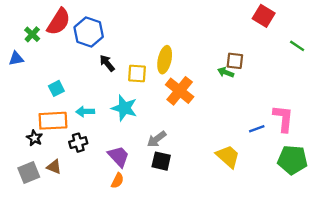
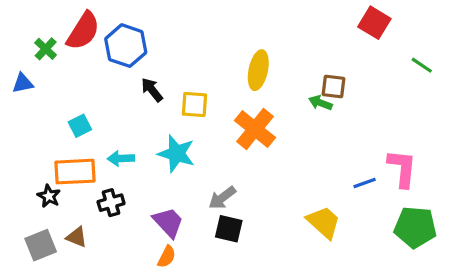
yellow ellipse: (165, 60) -> (258, 70), moved

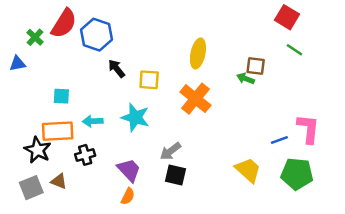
green line: (422, 65) -> (294, 50), moved
cyan square: (80, 126) -> (61, 96), turned 30
black star: (49, 196) -> (38, 150), size x1.5
green pentagon: (415, 227) -> (297, 174), moved

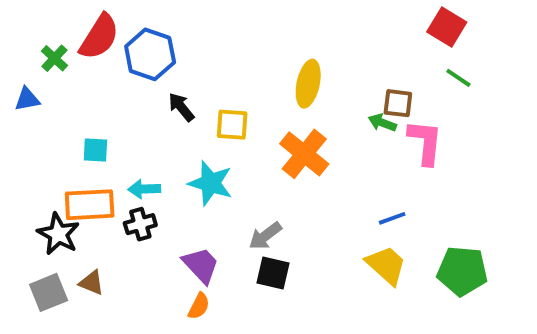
pink L-shape: (308, 129) -> (425, 142), moved
blue line: (279, 140) -> (392, 218), moved
black cross: (85, 155) -> (140, 224), moved

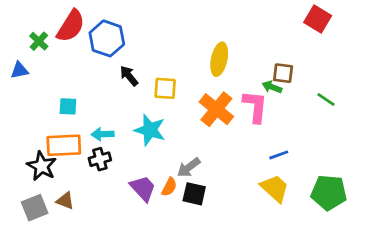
green line: (458, 78) -> (326, 99), moved
pink L-shape: (425, 142) -> (255, 106), moved
orange semicircle: (199, 306) -> (169, 187), moved

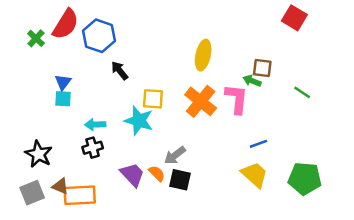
blue triangle: (19, 70) -> (63, 82), moved, turned -42
yellow square: (165, 88) -> (153, 99), moved
orange rectangle: (64, 145) -> (80, 195), moved
orange semicircle: (169, 187) -> (157, 173), turned -72

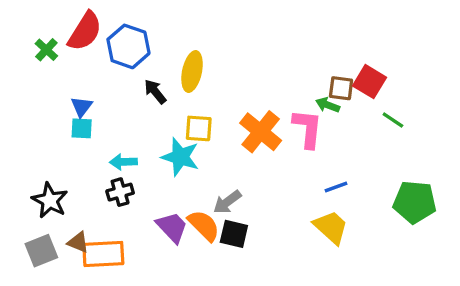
red square: (294, 18) -> (369, 82), moved
yellow ellipse: (203, 55) -> (192, 72), moved
orange semicircle: (157, 173) -> (204, 226), size x1.5
green pentagon: (305, 179) -> (415, 202), moved

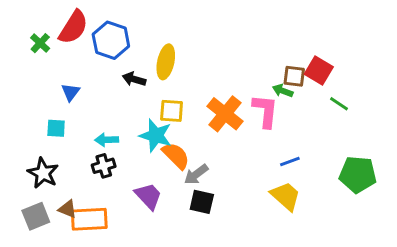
black arrow: (155, 92) -> (134, 79), turned -35
cyan square: (82, 128) -> (56, 128), moved
orange semicircle: (204, 226) -> (176, 156), moved

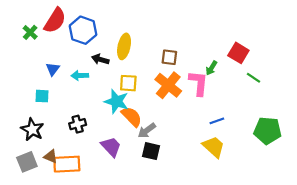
brown square: (294, 76) -> (169, 57), moved
green arrow: (283, 91) -> (211, 68), turned -80
cyan arrow: (107, 140) -> (80, 76), moved

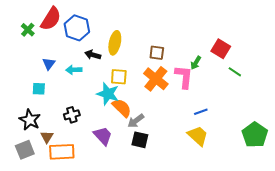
green pentagon: (268, 131) -> (255, 135), moved, turned 30
brown triangle: (51, 156) -> (47, 137), moved, turned 40

